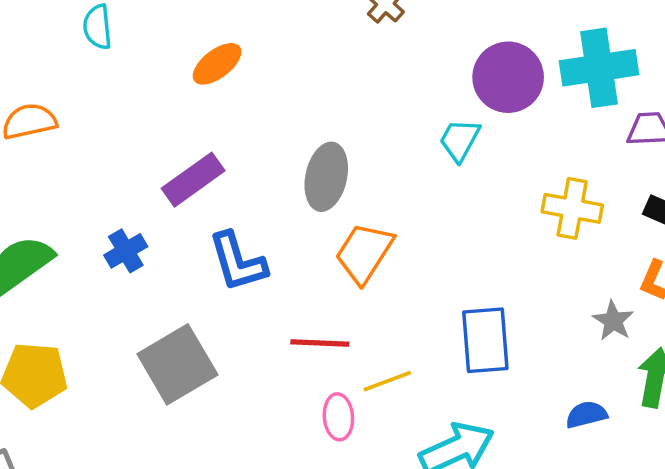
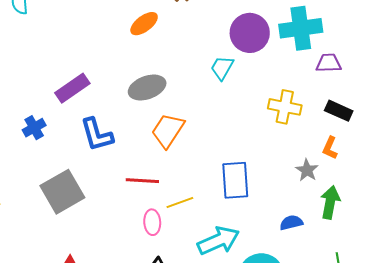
orange ellipse: (217, 64) -> (144, 24), moved
gray ellipse: (326, 177) -> (147, 88), turned 57

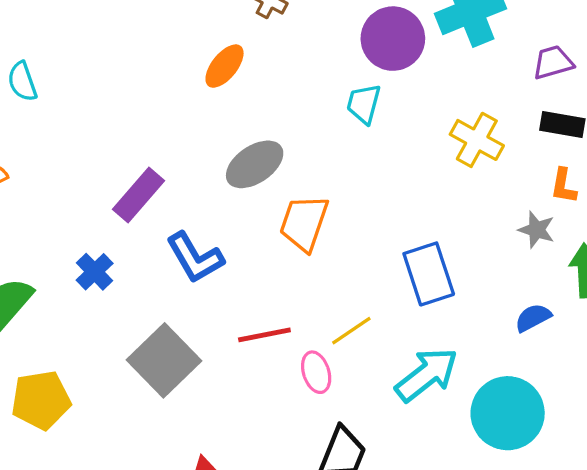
purple trapezoid: (329, 63) -> (553, 62), moved
yellow cross: (285, 107) -> (477, 140), turned 32
red line: (142, 181) -> (264, 335), moved

